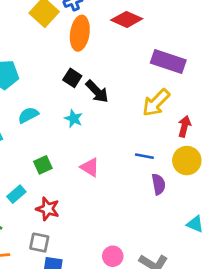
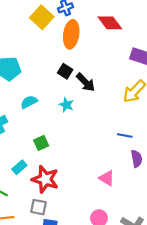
red diamond: (127, 19) -> (110, 23), turned 30
pink triangle: (90, 167) -> (107, 178), moved
red star: (48, 209) -> (45, 179), size x1.4

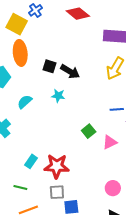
orange ellipse: (71, 34) -> (20, 53), moved
green square: (41, 143) -> (89, 131), moved
pink triangle: (107, 178) -> (110, 142), moved, turned -42

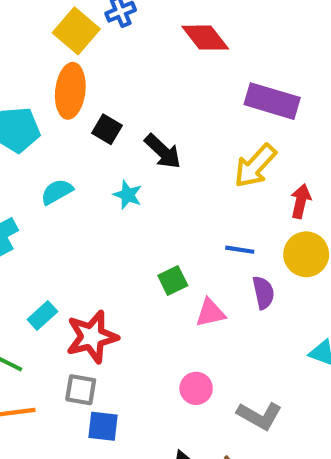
black square: (50, 66) -> (107, 129), moved
red star: (57, 166) -> (92, 337), turned -30
pink circle: (113, 188) -> (196, 388), moved

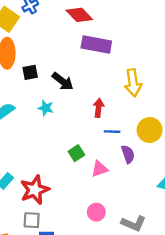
purple rectangle: (272, 101) -> (96, 45), moved
black square: (107, 129) -> (30, 72), turned -35
yellow arrow: (255, 166) -> (133, 83), moved, turned -44
red arrow: (301, 201) -> (98, 108), moved

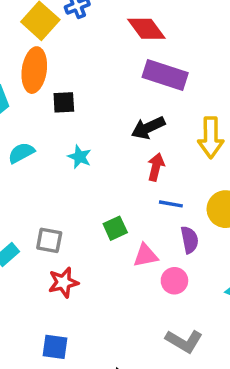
black arrow: (63, 81) -> (148, 128), moved, turned 110
red star: (35, 190) -> (63, 282), moved, size x0.7
pink circle: (96, 212) -> (174, 281), moved
gray square: (32, 220) -> (49, 240), moved

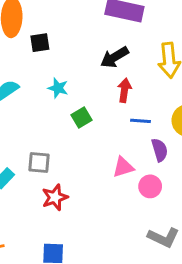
green square: (115, 228) -> (81, 117), moved

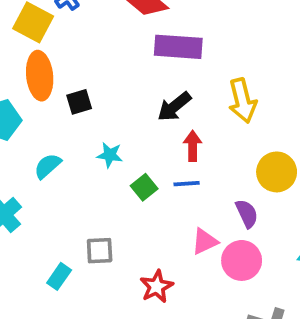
blue line: (140, 121) -> (187, 184), moved
pink circle: (150, 186) -> (242, 260), size x1.4
red star: (55, 197) -> (157, 287), moved

